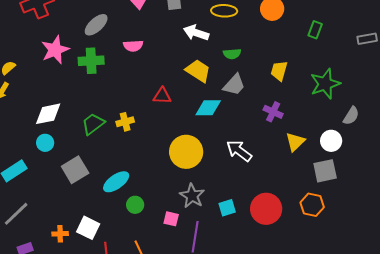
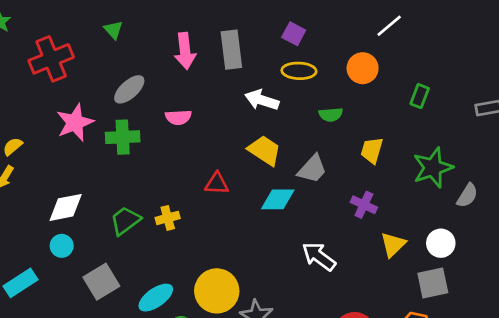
green semicircle: (232, 54) -> (331, 115), moved
gray semicircle: (351, 116) -> (467, 195), moved
yellow circle: (186, 152) -> (217, 291), moved

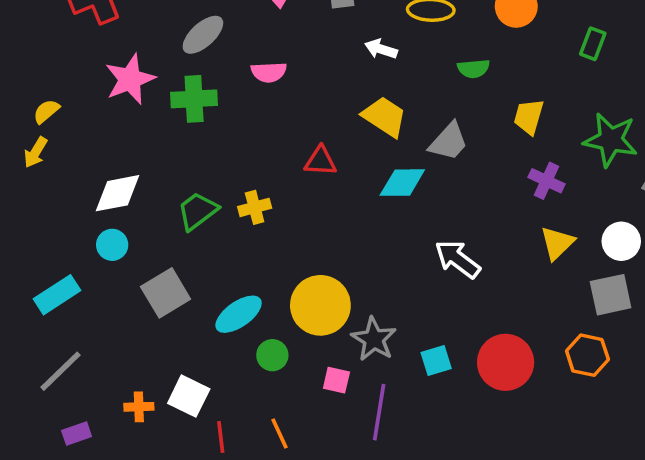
white arrow: (262, 100) -> (381, 49), size x0.7
green star: (433, 168) -> (611, 140), turned 30
purple cross: (364, 205) -> (546, 181), moved

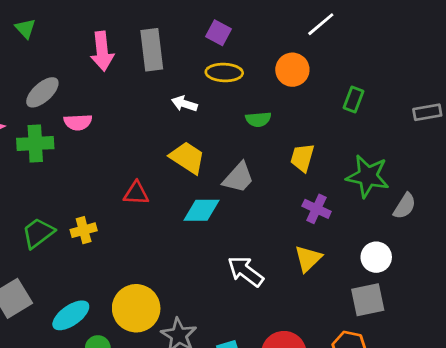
pink semicircle: (269, 72) -> (78, 122), moved
yellow triangle: (557, 243) -> (308, 259), moved

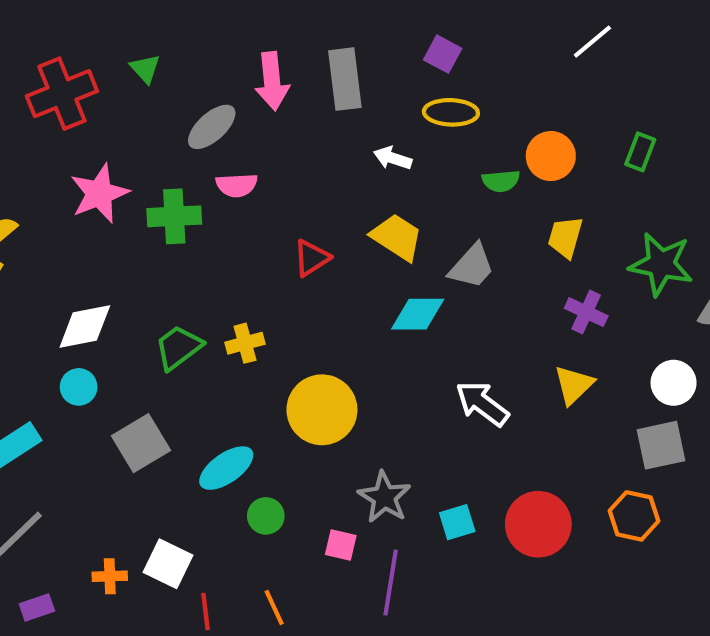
green triangle: (25, 28) -> (145, 69), moved
orange circle: (292, 70) -> (551, 156), moved
gray ellipse: (42, 92) -> (212, 127), moved
red triangle: (136, 193) -> (312, 258), moved, turned -36
yellow circle: (136, 308) -> (322, 410), moved

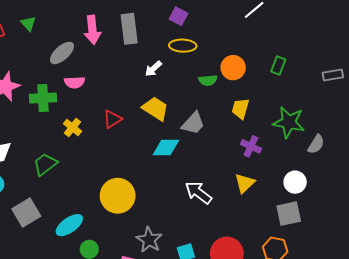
white arrow: (393, 158) -> (153, 69), turned -60
yellow cross: (245, 343) -> (72, 127), moved, turned -36

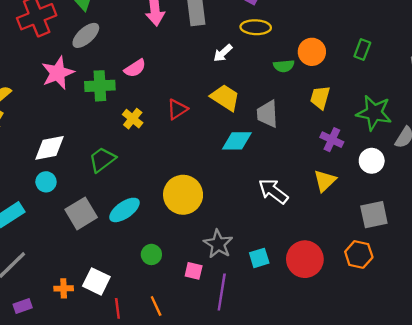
gray ellipse: (62, 53) -> (86, 35), moved
pink semicircle: (75, 82) -> (135, 68), turned -30
gray trapezoid: (193, 123) -> (267, 114), turned 135
white circle: (295, 182) -> (372, 161), moved
cyan ellipse: (69, 225) -> (124, 210), moved

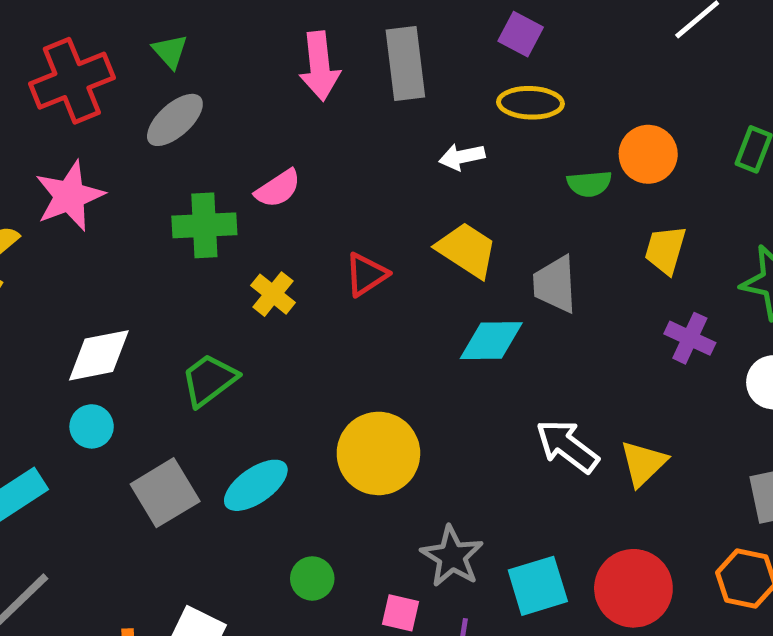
white arrow: (223, 53) -> (462, 157), turned 30
pink star: (58, 73) -> (69, 196), moved
yellow triangle: (325, 181) -> (643, 463), moved
cyan square: (259, 258) -> (538, 586), size x1.4

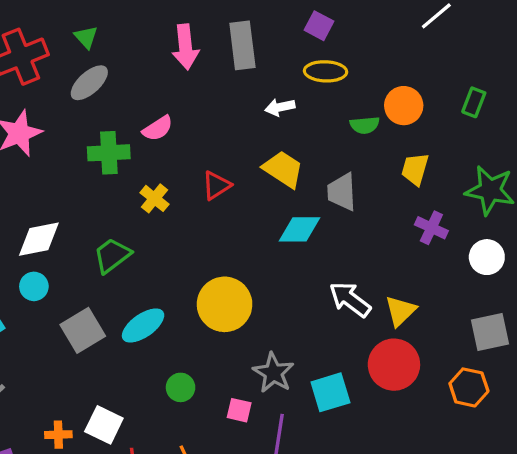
red circle: (633, 588) -> (394, 365), moved

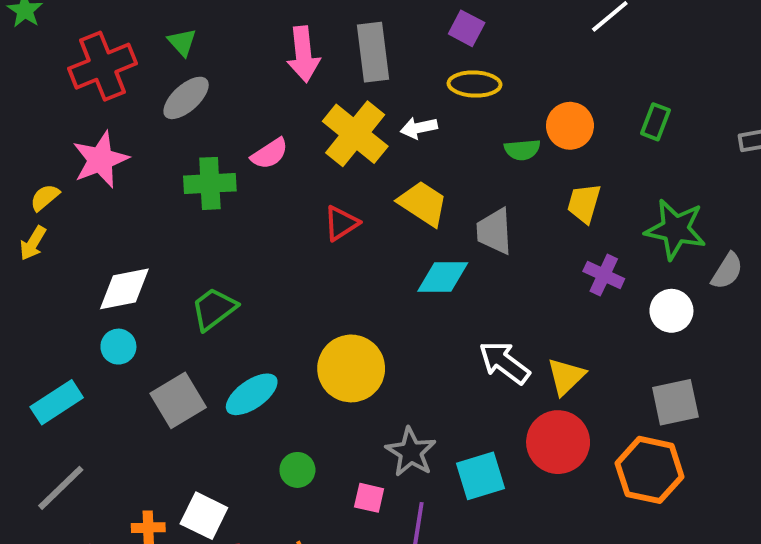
yellow cross: (154, 198) -> (355, 134), moved, size x1.8
orange hexagon: (469, 387) -> (650, 470), size x1.4

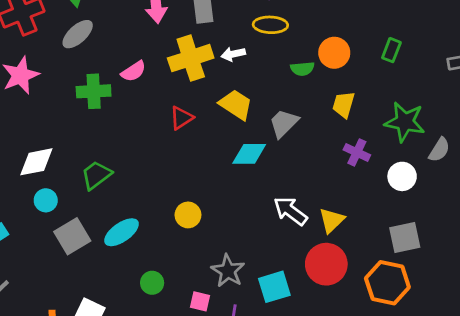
yellow cross: (355, 134) -> (191, 58), turned 33
gray trapezoid: (494, 231) -> (284, 123), turned 48
cyan circle: (118, 347) -> (46, 200), moved
yellow circle: (351, 368) -> (188, 215), size x0.6

